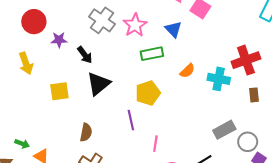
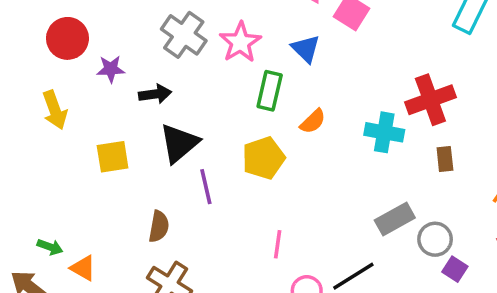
green rectangle: (152, 54) -> (270, 91), turned -65
black arrow: (85, 55) -> (155, 94), turned -60
orange semicircle: (187, 71) -> (313, 121), moved
purple line: (131, 120) -> (206, 187), moved

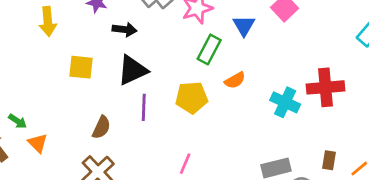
brown rectangle: (445, 159) -> (329, 160), moved

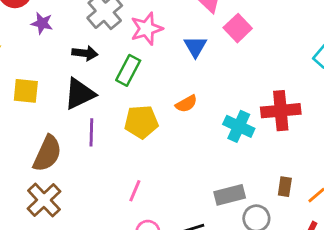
black arrow: (125, 29) -> (85, 53), moved
green rectangle: (209, 49) -> (128, 70), moved
brown semicircle: (101, 127) -> (47, 153), size x1.5

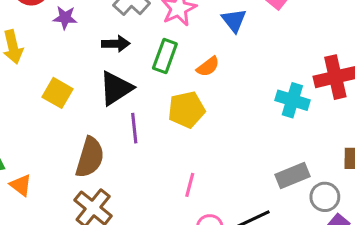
yellow square: (26, 91) -> (58, 93), turned 32
orange semicircle: (186, 104) -> (208, 67), moved

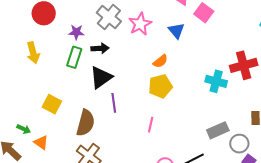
purple star: (65, 18) -> (76, 32), moved
green rectangle: (165, 56) -> (74, 57), moved
yellow square: (58, 93) -> (52, 104), moved
yellow pentagon: (187, 110) -> (160, 86), moved
pink line: (190, 185) -> (151, 125), moved

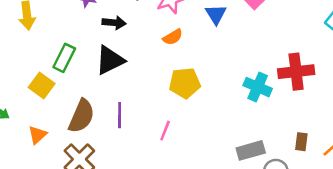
green rectangle: (74, 57) -> (64, 58), moved
orange semicircle: (160, 61) -> (173, 37), moved
purple line: (114, 103) -> (120, 115), moved
orange triangle: (41, 142) -> (37, 135), moved, turned 35

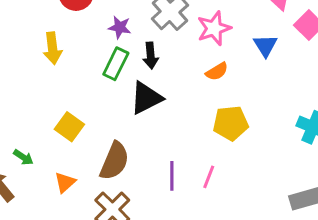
black arrow: (114, 23) -> (151, 56), turned 80
green rectangle: (64, 58) -> (116, 64), moved
purple line: (120, 115) -> (172, 176), moved

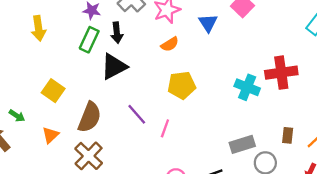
purple line: (172, 176) -> (137, 114), moved, turned -40

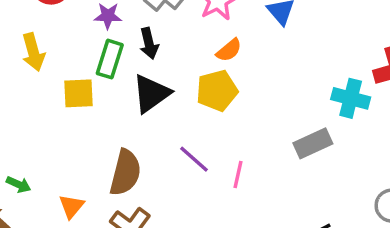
yellow pentagon: (182, 85) -> (217, 91), moved
yellow square: (53, 91) -> (78, 93), moved, turned -30
gray rectangle: (242, 144) -> (313, 143), moved

